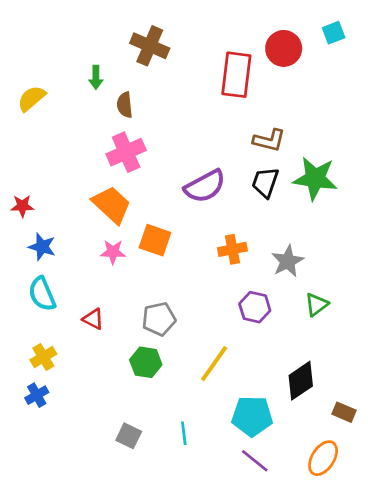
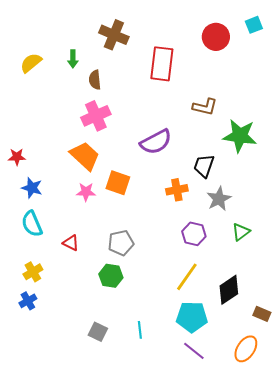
red rectangle: (236, 75) -> (162, 64), moved
yellow semicircle: (32, 98) -> (31, 63), moved
black trapezoid: (265, 182) -> (204, 166), moved
yellow line: (214, 364) -> (187, 277), moved

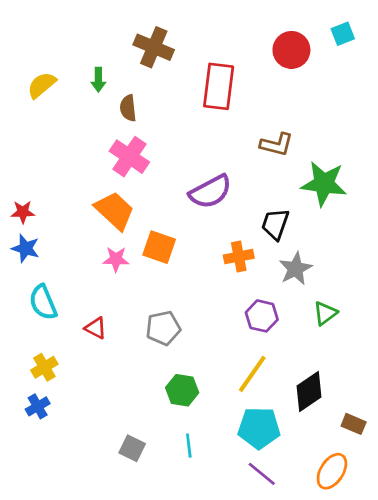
pink cross: (96, 116) -> (129, 157), turned -32
blue star: (32, 188) -> (25, 248), moved
green hexagon: (111, 276) -> (182, 390), moved

